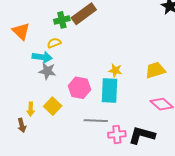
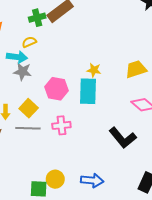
gray line: (96, 121) -> (28, 128), moved
pink cross: (117, 134) -> (61, 125), moved
black L-shape: (142, 135) -> (123, 138), turned -144

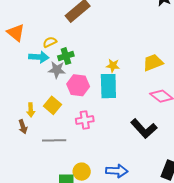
green cross: (37, 18) -> (66, 56), moved
gray star: (23, 72) -> (57, 70), moved
gray line: (28, 128) -> (54, 140), moved

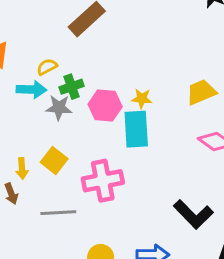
pink hexagon: (78, 85) -> (105, 106), moved
pink cross: (85, 120) -> (103, 181), size x1.5
black L-shape: (144, 129) -> (193, 214), moved

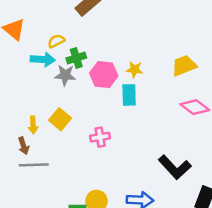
cyan rectangle: (136, 129) -> (129, 95), size x0.7
pink cross: (103, 181) -> (100, 137), size x0.6
gray line: (58, 213) -> (34, 165), moved

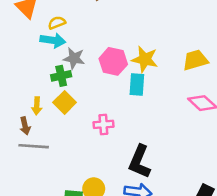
yellow semicircle: (56, 41) -> (57, 23), moved
green cross: (76, 58) -> (61, 76), moved
yellow star: (135, 70) -> (145, 59), size x1.5
black L-shape: (175, 167) -> (140, 162), moved, turned 60

